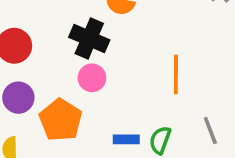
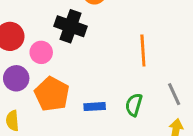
pink circle: (92, 78) -> (41, 52), moved
blue rectangle: (126, 139) -> (95, 107), moved

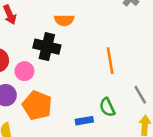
green semicircle: (134, 105) -> (107, 107), turned -36
blue rectangle: (95, 107) -> (84, 121), moved

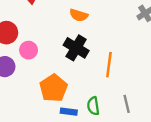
black cross: (47, 47) -> (76, 48), moved
orange pentagon: (37, 105) -> (53, 88), moved

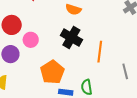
gray line: (127, 104) -> (125, 71), moved

